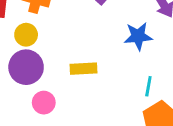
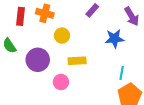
yellow circle: (26, 35) -> (62, 36), moved
pink circle: (44, 103) -> (61, 82), moved

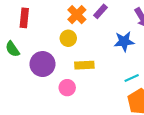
orange cross: (45, 13) -> (77, 15), moved, turned 30
cyan line: (122, 73) -> (132, 78), turned 56

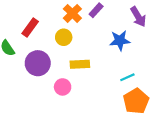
red rectangle: (24, 18) -> (30, 28), moved, turned 30

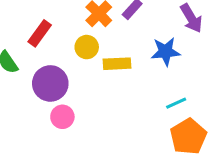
yellow rectangle: (80, 64) -> (117, 64), moved
pink circle: (63, 87) -> (62, 117), moved

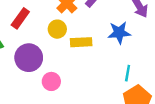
cyan line: (176, 103) -> (128, 73), turned -56
pink circle: (62, 117) -> (51, 81), moved

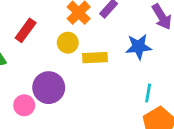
purple circle: (29, 58) -> (49, 88), moved
pink circle: (51, 81) -> (24, 105), moved

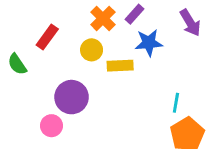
blue star: (139, 47) -> (149, 43), moved
pink circle: (24, 105) -> (51, 126), moved

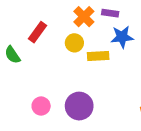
purple rectangle: (134, 14) -> (110, 13), turned 56
purple circle: (72, 97) -> (79, 106), moved

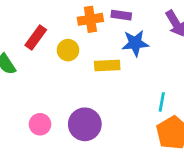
orange cross: (84, 17) -> (90, 19), turned 36
yellow circle: (74, 43) -> (68, 50), moved

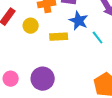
blue star: (135, 43) -> (79, 21), turned 30
cyan line: (162, 102) -> (98, 38), moved, turned -48

